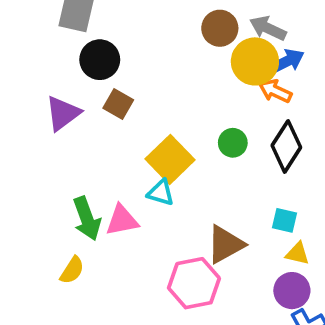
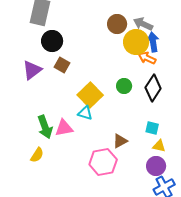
blue arrow: (286, 61) -> (153, 42), turned -72
brown triangle: (225, 244) -> (120, 141), size x0.7

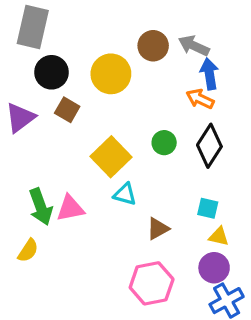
yellow circle: (136, 42) -> (111, 74), moved
cyan triangle: (85, 113) -> (125, 194), moved
pink hexagon: (103, 162) -> (152, 283), moved

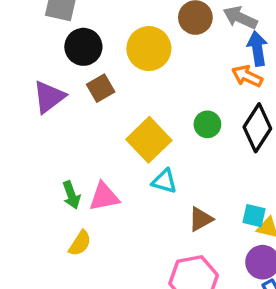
brown square: (67, 110) -> (101, 88), turned 30
green arrow: (41, 207) -> (71, 195), size x0.7
cyan square: (208, 208) -> (254, 216), moved
yellow semicircle: (28, 251) -> (80, 243), moved

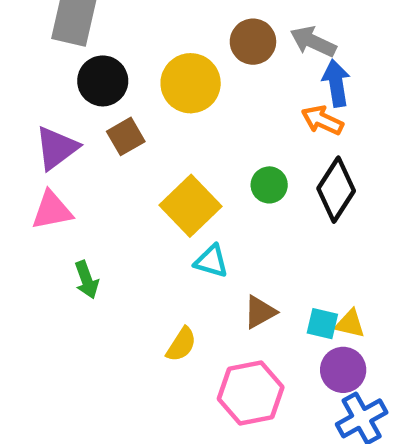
pink triangle: (104, 197) -> (52, 210), moved
cyan square: (254, 216) -> (322, 324), moved
yellow semicircle: (80, 243) -> (181, 344), moved

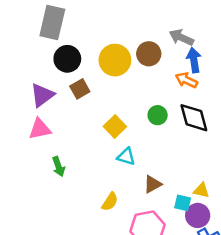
brown circle: (253, 42) -> (149, 54), moved
black diamond: (336, 190) -> (194, 118), turned -48
yellow square: (191, 206) -> (115, 126), size x0.7
cyan square: (322, 324) -> (183, 203), moved

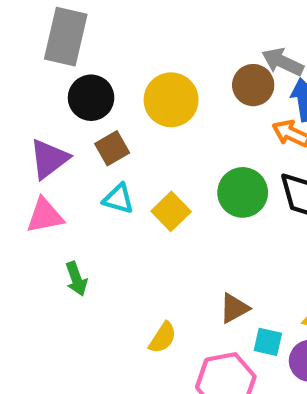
brown circle: (149, 54) -> (253, 85), moved
green circle: (158, 115) -> (243, 192), size x1.5
cyan triangle: (126, 157) -> (118, 199), moved
cyan square: (183, 203) -> (268, 342), moved

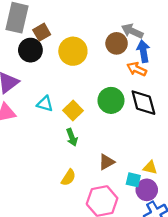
brown square: (112, 148) -> (42, 32), moved
green arrow: (76, 279) -> (72, 137), moved
cyan square: (268, 342) -> (133, 180), moved

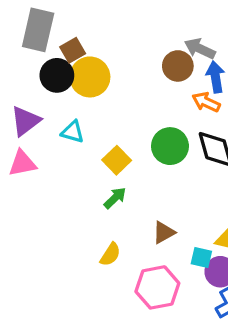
yellow circle: (73, 51) -> (90, 77), moved
cyan triangle: (45, 104) -> (73, 132), moved
green arrow: (72, 137) -> (115, 198), turned -114

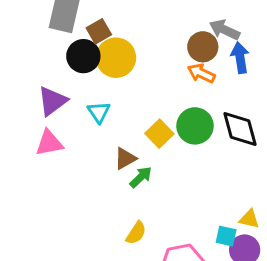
orange arrow: (206, 102) -> (201, 73), moved
cyan triangle: (73, 132) -> (99, 112), turned 40
yellow square: (117, 160) -> (159, 134), moved
brown triangle: (164, 232) -> (125, 158), moved

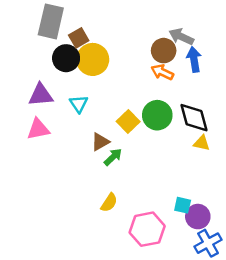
purple triangle: (52, 101) -> (41, 95), turned 32
yellow triangle: (249, 219) -> (202, 143), moved

